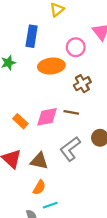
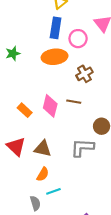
blue rectangle: (32, 36) -> (56, 28), moved
pink diamond: (47, 117) -> (50, 106), turned -65
gray L-shape: (70, 149) -> (82, 148), moved, turned 40

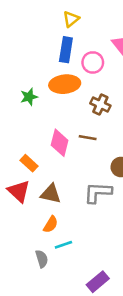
green star: (13, 54) -> (29, 97), moved
brown cross: (84, 74) -> (100, 105), turned -35
orange rectangle: (25, 110) -> (29, 163), moved

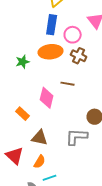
brown cross: (100, 105) -> (79, 56), moved
brown line: (88, 138) -> (68, 84), moved
red triangle: (19, 191) -> (15, 156), moved

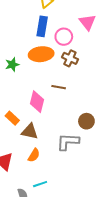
brown triangle: (40, 138) -> (30, 132), moved
orange semicircle: (40, 162) -> (34, 155), moved

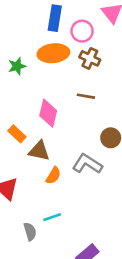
brown line: (59, 87) -> (86, 96), moved
gray L-shape: (68, 142) -> (87, 164), turned 30
orange semicircle: (34, 155) -> (53, 176), moved

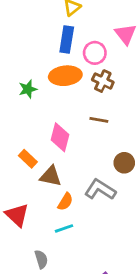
cyan line: (52, 217) -> (64, 228), moved

